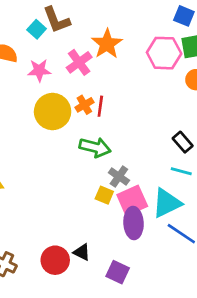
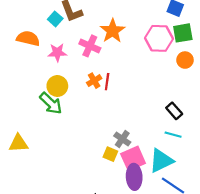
pink cross: (79, 62) -> (90, 46), turned -30
yellow circle: (53, 112) -> (57, 86), moved, size x0.7
green arrow: (95, 147) -> (51, 103), moved, turned 30

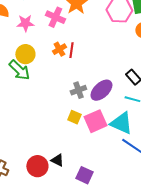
gray cross: (122, 139) -> (78, 90), moved, turned 35
cyan triangle: (161, 161) -> (121, 123), turned 50
purple ellipse: (134, 177) -> (101, 90), moved, turned 50

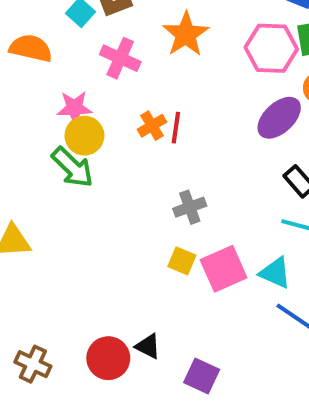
pink cross: (55, 17) -> (120, 58), moved
pink star: (25, 23) -> (75, 108), moved
purple ellipse: (101, 90) -> (279, 118), moved
cyan triangle: (121, 123) -> (275, 273), size x0.7

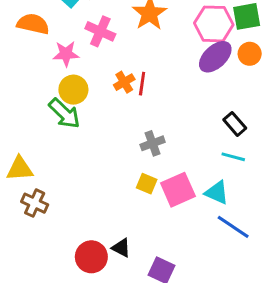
pink star: (75, 108) -> (66, 54), moved
purple ellipse: (279, 118) -> (215, 57), moved
brown cross: (33, 364) -> (35, 203), moved

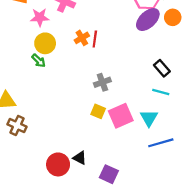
green arrow: (64, 113) -> (39, 61), size x0.6
cyan triangle: (217, 193) -> (149, 118), turned 36
blue line: (233, 227) -> (161, 143), turned -50

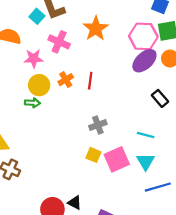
orange cross: (82, 38) -> (66, 80), moved
green arrow: (39, 61) -> (32, 103), turned -40
black rectangle: (162, 68) -> (160, 98), moved
cyan line: (161, 92) -> (146, 135), moved

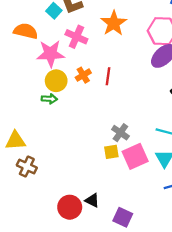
pink star: (34, 58) -> (50, 54), size x1.4
gray cross: (98, 125) -> (120, 133), moved, turned -35
yellow square: (93, 155) -> (111, 152), turned -32

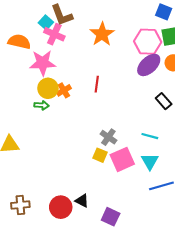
pink cross: (76, 37) -> (54, 34), moved
orange cross: (83, 75) -> (64, 90), moved
yellow square: (111, 152) -> (100, 155), turned 32
brown cross: (27, 167) -> (20, 205), moved, turned -30

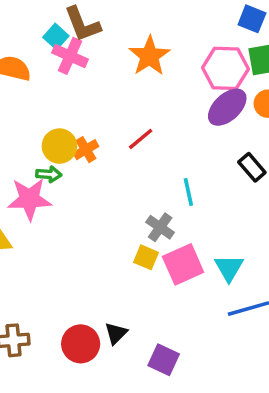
pink star: (43, 63) -> (29, 199), moved
red line: (97, 84) -> (141, 139), turned 42
cyan line: (150, 136) -> (188, 192), moved, turned 63
black triangle: (82, 201) -> (116, 333), turned 48

